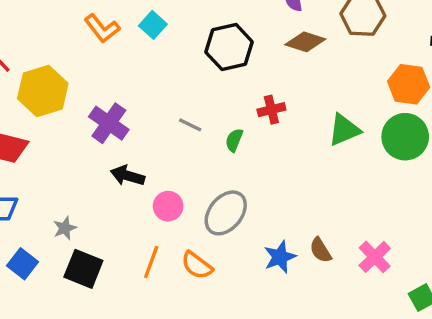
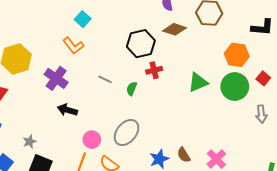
orange L-shape: (102, 28) -> (73, 46), moved
black hexagon: (229, 47) -> (141, 44), moved
pink circle: (168, 206) -> (92, 140), moved

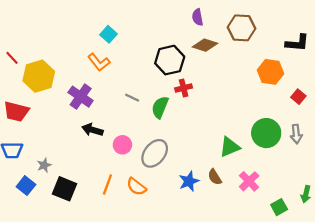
green triangle: (198, 82) -> (230, 147), moved
green circle: (235, 87) -> (266, 133), moved
green semicircle: (132, 89) -> (160, 107), size x1.5
pink circle: (92, 140) -> (122, 145), moved
gray star: (30, 142) -> (44, 165), moved

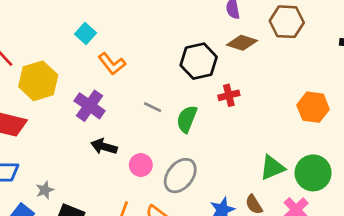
cyan square: (108, 34) -> (86, 33), moved
orange hexagon: (270, 72) -> (313, 107), moved
red cross: (184, 88) -> (229, 95), moved
green circle: (266, 133) -> (313, 173), moved

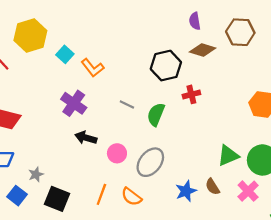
cyan square: (86, 33) -> (65, 54), moved
yellow hexagon: (38, 81) -> (30, 36), moved

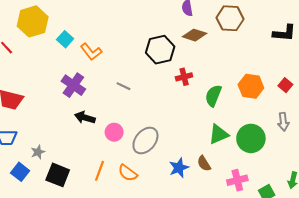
green semicircle: (156, 114) -> (213, 96), moved
pink cross: (248, 191) -> (237, 180), moved, turned 30

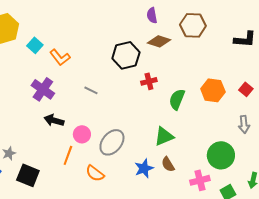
green triangle: (219, 134) -> (164, 136), moved
green circle: (251, 138) -> (221, 155), moved
orange line: (99, 171) -> (68, 155), moved

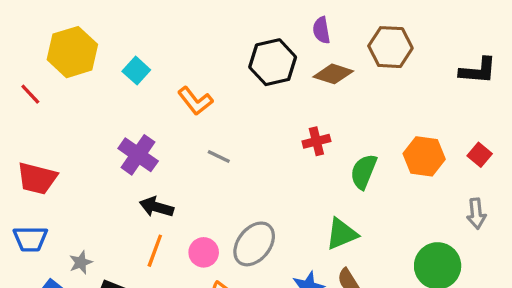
cyan square: (35, 45) -> (136, 71), moved
black hexagon: (126, 55) -> (273, 62), moved
orange L-shape: (60, 57) -> (195, 101), moved
pink circle: (82, 134) -> (204, 252), moved
orange line: (68, 155) -> (155, 251), moved

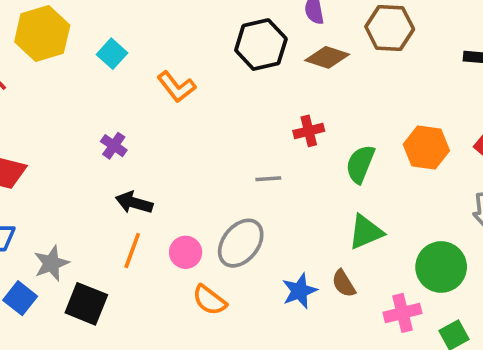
purple cross: (138, 155) -> (114, 146), size x0.6
gray line: (219, 156) -> (268, 179), moved, turned -30
green triangle: (342, 234) -> (366, 232), moved
gray star: (81, 262) -> (51, 263), size x1.4

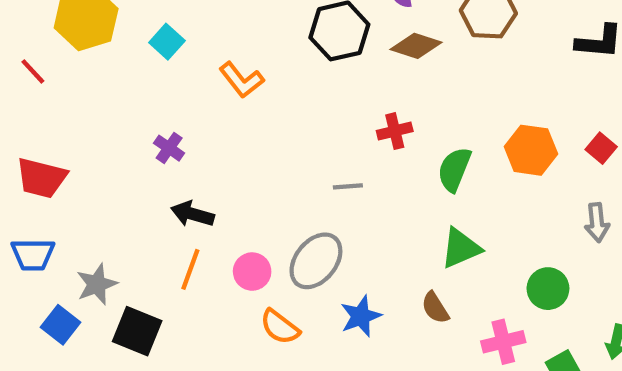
green circle: (441, 267) -> (548, 289), size x0.7
blue star: (300, 291) -> (361, 316), moved

